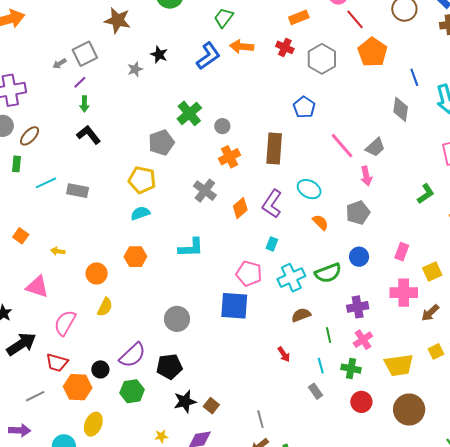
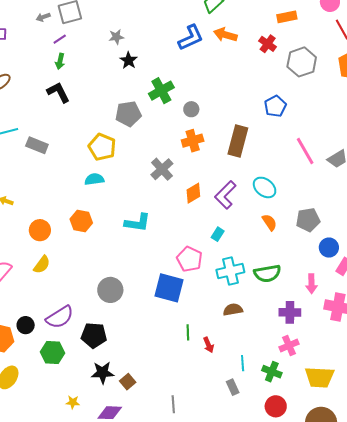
black star: (159, 54) -> (129, 60), moved
pink arrow: (366, 176) -> (311, 284), moved
blue circle: (359, 257) -> (329, 248), moved
green line: (329, 335) -> (188, 332), moved

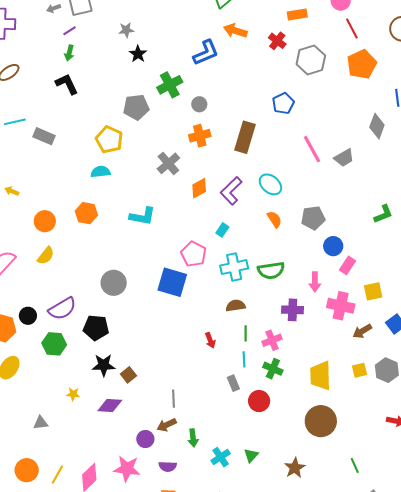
blue L-shape: (191, 38) -> (206, 53), moved
green line: (188, 332) -> (246, 333), moved
pink cross: (289, 345) -> (272, 340), moved
yellow trapezoid: (319, 377) -> (320, 376), turned 84
red circle: (276, 406) -> (259, 401), moved

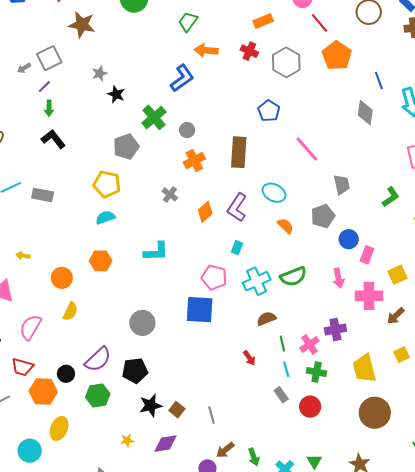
gray trapezoid: (344, 158) -> (342, 185), moved, turned -60
gray cross: (168, 163) -> (170, 194), size x0.7
purple cross: (293, 310) -> (335, 329), moved
gray line: (174, 399) -> (211, 415), moved

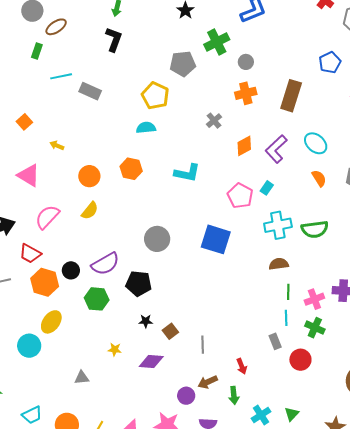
black L-shape: (53, 139) -> (114, 39), turned 45
pink pentagon: (214, 277) -> (240, 196), moved
red arrow: (249, 358) -> (242, 366), moved
black star: (151, 406) -> (146, 321), size x0.6
cyan circle: (30, 451) -> (29, 346), moved

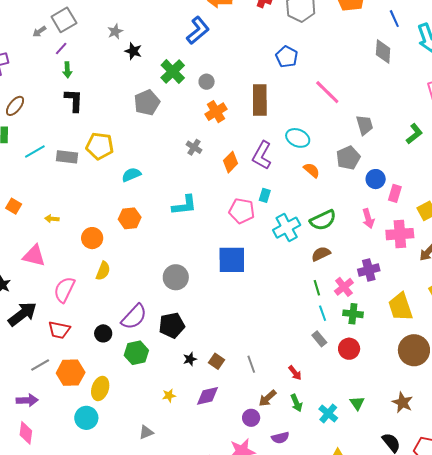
yellow pentagon: (155, 96) -> (100, 146), moved
brown semicircle: (279, 264) -> (321, 254), moved
orange hexagon: (45, 282) -> (71, 373), moved

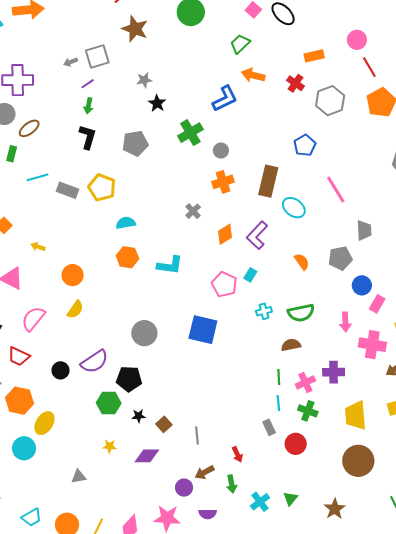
gray pentagon: (147, 103) -> (135, 143), moved
cyan ellipse: (298, 138) -> (294, 208), moved
orange hexagon: (130, 218) -> (127, 257), moved
cyan cross: (287, 228) -> (264, 311), size x0.6
green hexagon: (136, 353) -> (109, 403), moved

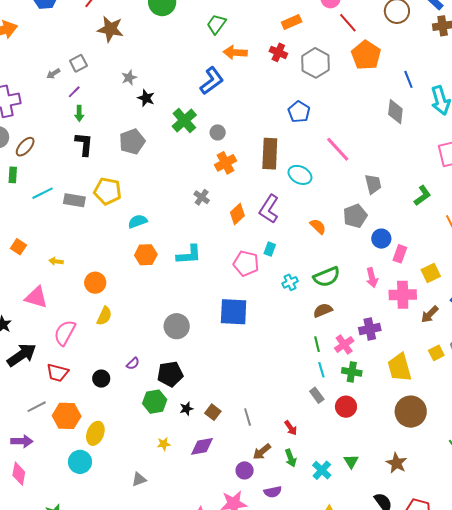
gray square: (97, 56) -> (78, 63), size x0.7
purple semicircle: (94, 362) -> (133, 363), size x0.5

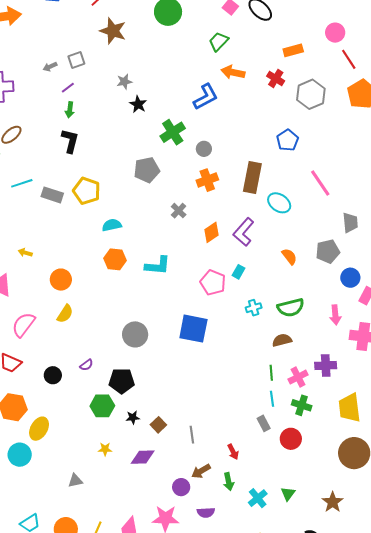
gray pentagon: (132, 142) -> (147, 170), moved

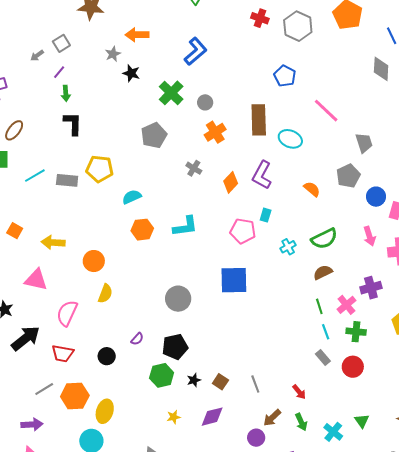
orange arrow: (233, 72) -> (137, 35), moved
yellow arrow: (25, 253) -> (53, 242), size x1.6

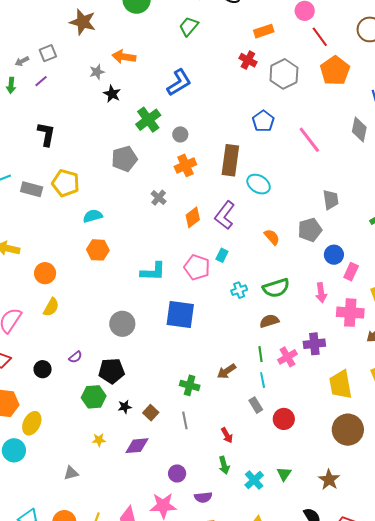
green arrow: (66, 93) -> (11, 85), moved
pink line: (326, 111) -> (309, 140), moved
cyan L-shape: (185, 226) -> (153, 272), moved
green cross: (356, 332) -> (190, 385), moved
brown arrow: (272, 418) -> (227, 371), moved

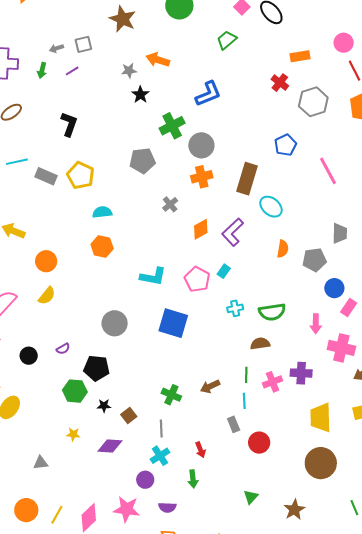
gray circle: (180, 134) -> (201, 145), size x1.6
orange semicircle: (272, 237) -> (283, 249), moved, turned 42
cyan cross: (254, 480) -> (160, 456), moved

